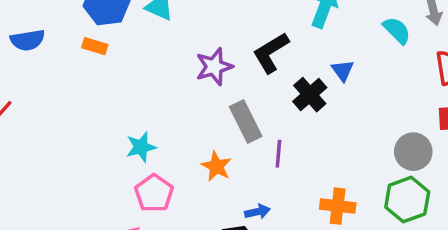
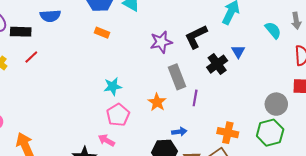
orange rectangle: (95, 46) -> (102, 33), moved

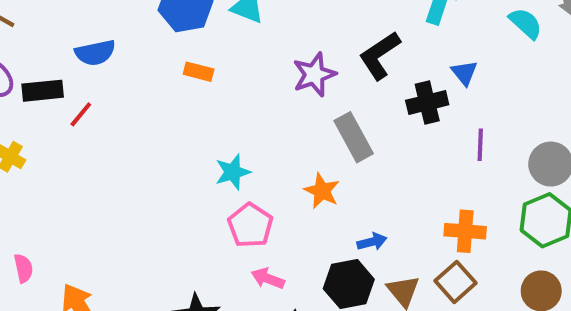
red line: (31, 57) -> (81, 114), moved
black cross: (217, 64) -> (427, 103), turned 30
purple line: (195, 98) -> (480, 145), moved
pink arrow: (106, 140) -> (268, 278), moved

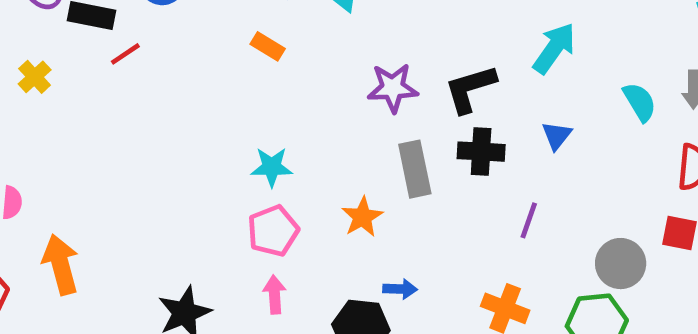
black cross: (427, 103) -> (481, 152), moved
purple line: (480, 145) -> (529, 220), moved
pink arrow: (268, 278) -> (275, 295), turned 48

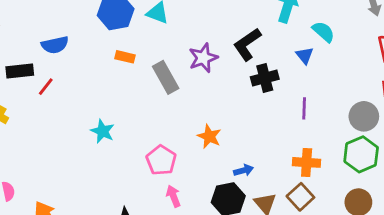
cyan semicircle: (640, 102) -> (323, 32), moved
cyan star: (272, 167) -> (103, 131), moved, turned -30
gray rectangle: (415, 169) -> (166, 77), moved

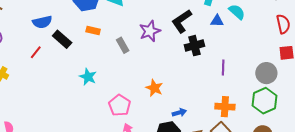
blue triangle: (305, 55) -> (217, 21), moved, turned -48
black rectangle: (20, 71) -> (62, 39), moved, turned 48
gray rectangle: (166, 77) -> (123, 45), size x0.7
cyan star: (103, 131) -> (88, 77), moved

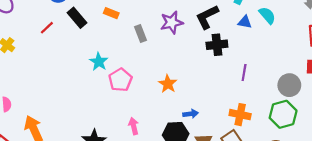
pink pentagon: (120, 105) -> (120, 80), moved

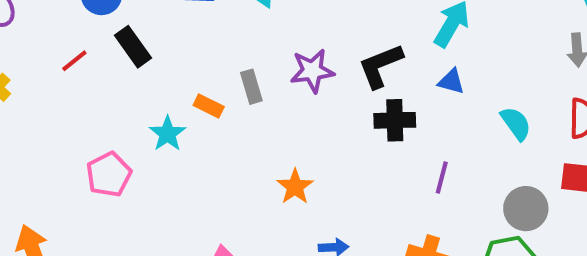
orange rectangle: (111, 13) -> (209, 106), moved
cyan semicircle: (267, 15) -> (516, 123), moved
pink pentagon: (120, 80) -> (109, 174), moved

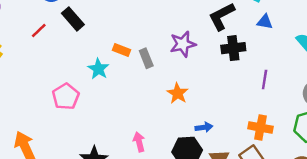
purple star: (312, 71) -> (183, 44), moved
gray rectangle: (251, 87) -> (146, 58), moved

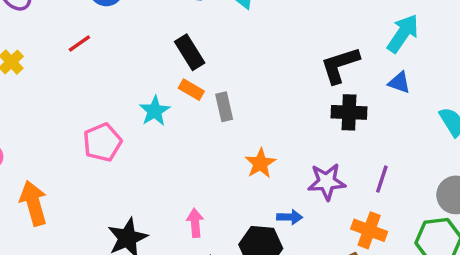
black rectangle: (73, 19) -> (190, 52), moved
purple star: (183, 44) -> (327, 182), moved
purple line: (265, 80) -> (382, 179), moved

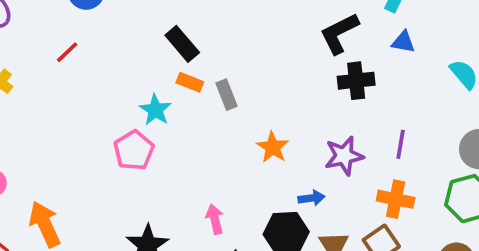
pink pentagon: (102, 142) -> (134, 150), moved

